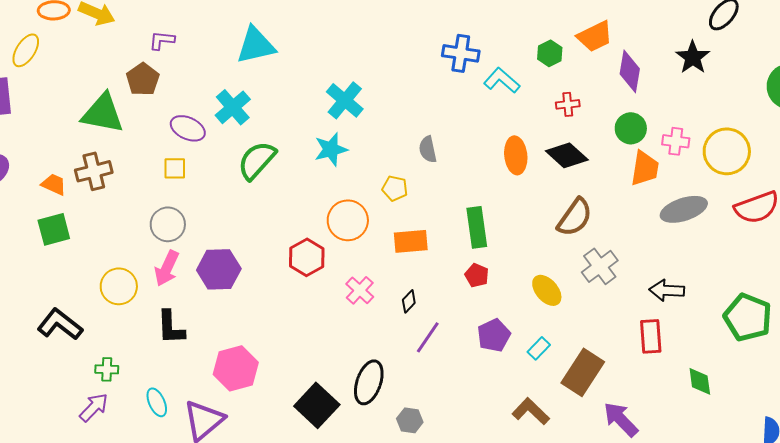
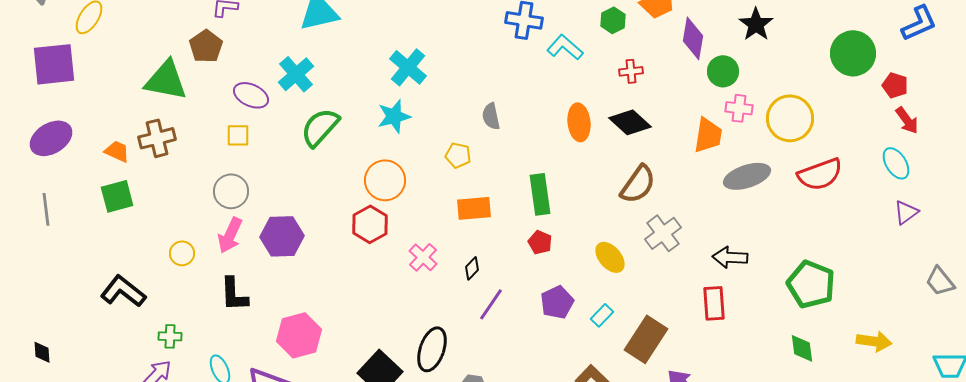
green circle: (631, 128) -> (723, 71), moved
orange circle: (348, 220) -> (385, 180), moved
yellow circle: (119, 286) -> (182, 253), size x0.7
green diamond: (700, 381) -> (802, 348), moved

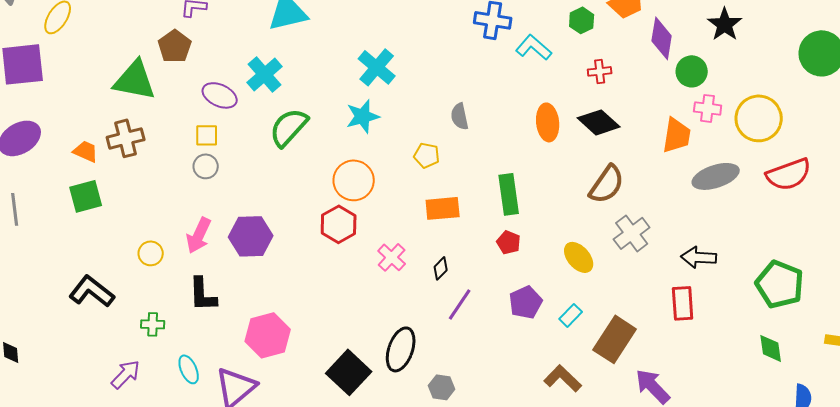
gray circle: (231, 191) -> (206, 166), moved, size x0.7
green cross: (170, 336) -> (153, 324), moved

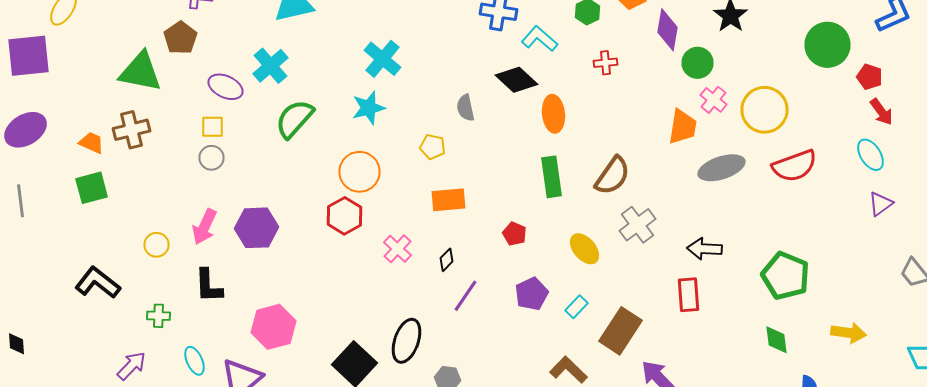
pink cross: (708, 108) -> (714, 100), turned 32
black diamond: (599, 122) -> (516, 80), moved
green rectangle: (509, 194) -> (552, 177), moved

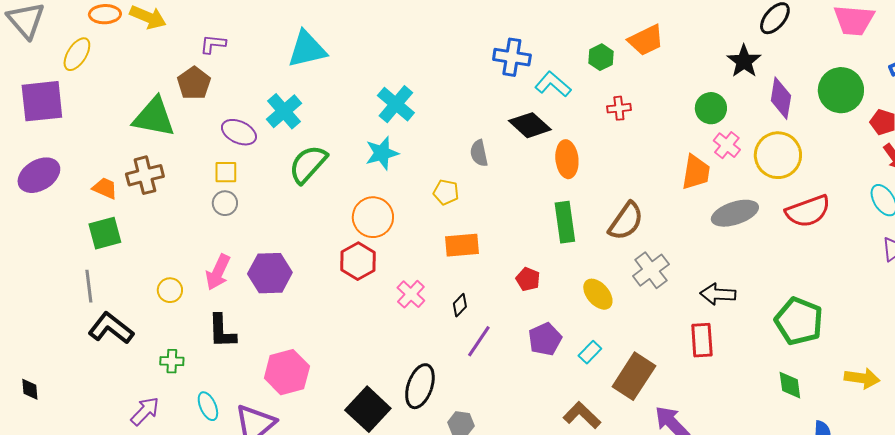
purple diamond: (668, 30) -> (781, 98), moved
gray line: (20, 201) -> (89, 286), moved

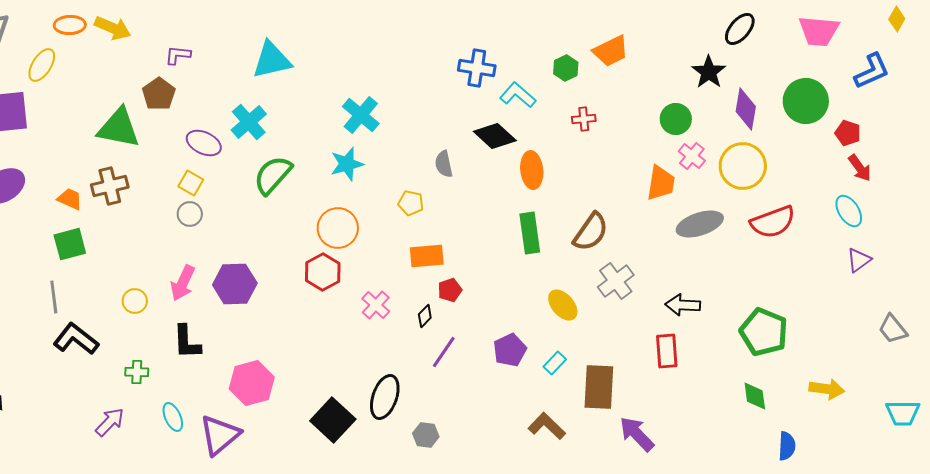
yellow square: (226, 172) -> (191, 183), turned 30
red pentagon: (528, 279) -> (450, 290), moved, turned 30
brown rectangle: (634, 376) -> (599, 387), turned -30

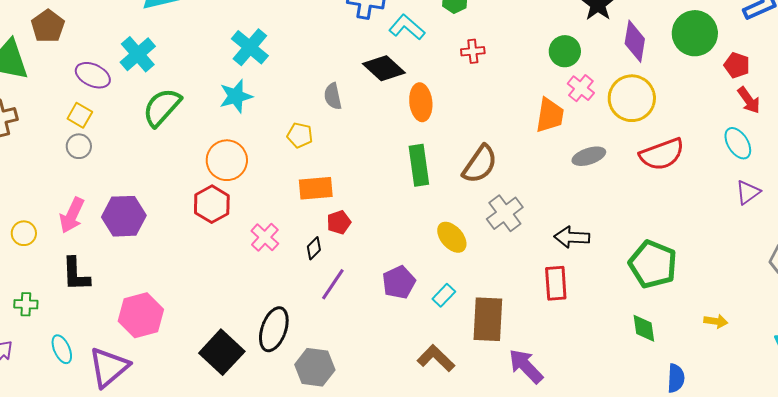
gray ellipse: (700, 224) -> (589, 156), size x0.7
yellow arrow: (827, 389) -> (716, 321), size x0.7
gray hexagon: (426, 435) -> (315, 367), size x1.5

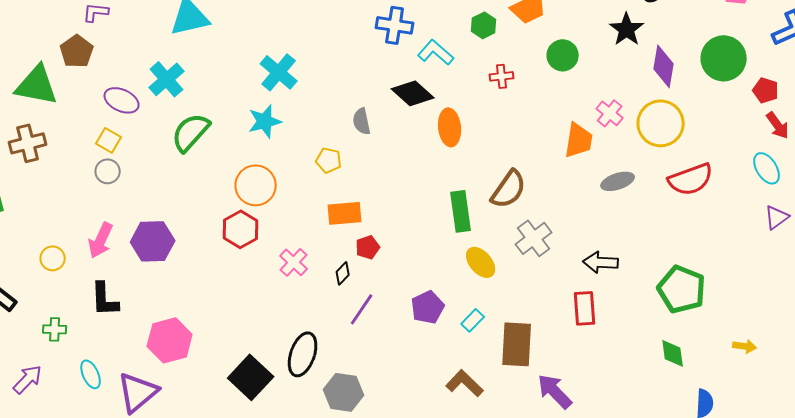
green circle: (565, 51) -> (563, 55), moved
green rectangle: (419, 165) -> (461, 211), moved

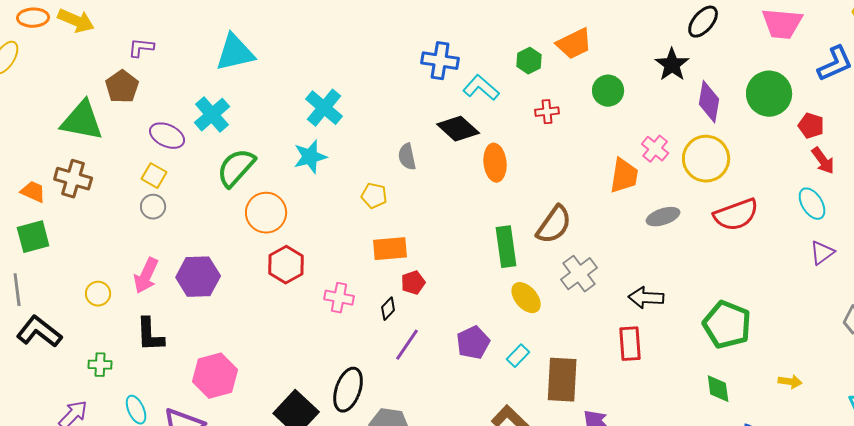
brown cross: (28, 143) -> (73, 179), turned 30
orange circle: (256, 185) -> (266, 213), moved
pink cross: (294, 262) -> (339, 298), turned -32

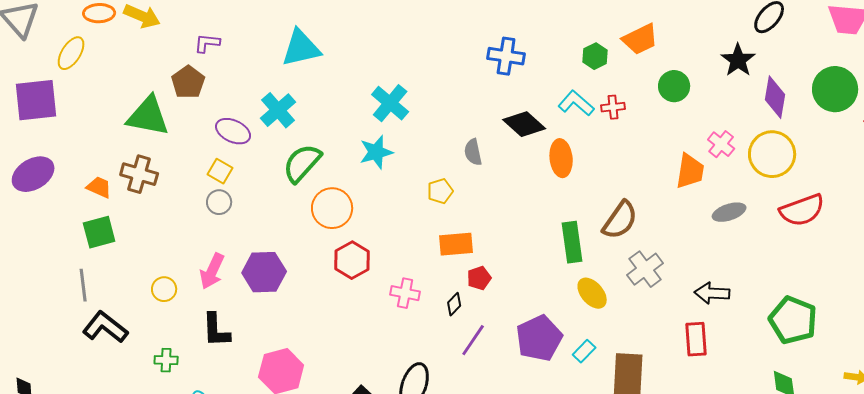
cyan L-shape: (481, 88) -> (576, 103), moved
yellow pentagon: (374, 196) -> (440, 191), turned -30
purple pentagon: (473, 343) -> (539, 338), size x1.4

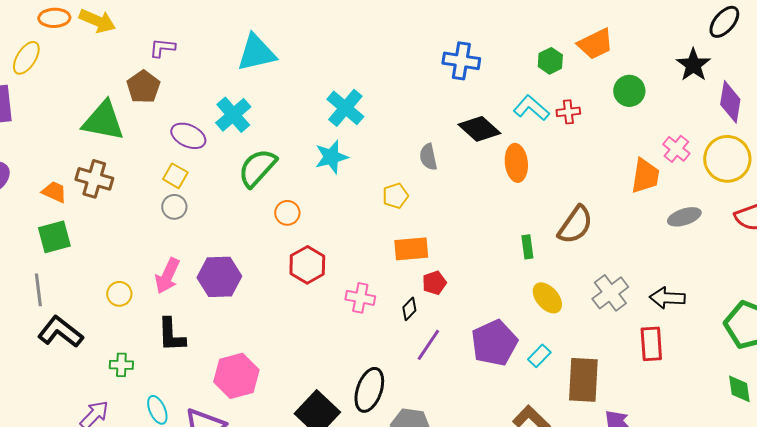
orange circle: (332, 208) -> (287, 213), size x0.6
green rectangle: (572, 242) -> (527, 247), size x0.6
gray cross: (645, 269) -> (610, 293), moved

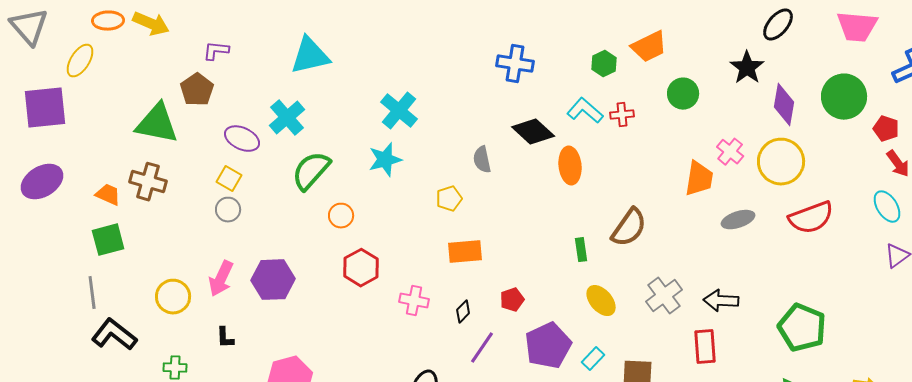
red pentagon: (434, 283) -> (512, 300), moved
yellow circle: (119, 294) -> (173, 297), size x1.4
black L-shape: (171, 335) -> (225, 338), size x0.6

